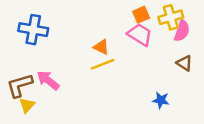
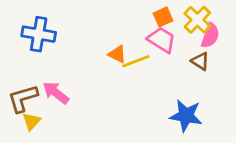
yellow cross: (171, 17) -> (197, 20), turned -30
brown triangle: (184, 63) -> (200, 61), moved
yellow line: (103, 64) -> (136, 61), moved
blue star: (161, 100) -> (186, 116), size x1.6

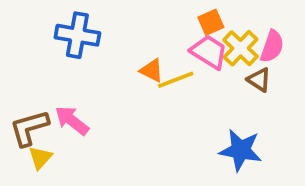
yellow cross: (197, 20) -> (241, 48), moved
blue cross: (39, 34) -> (77, 35), moved

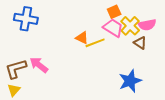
blue cross: (77, 35) -> (26, 19), moved
pink semicircle: (272, 46) -> (147, 25), turned 60
blue star: (241, 150) -> (130, 81), turned -30
yellow triangle: (40, 158) -> (14, 90), moved

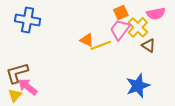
pink semicircle: (147, 25) -> (156, 14), moved
pink trapezoid: (113, 28) -> (120, 29), turned -85
pink arrow: (39, 65) -> (28, 87), moved

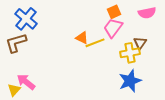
blue cross: (28, 20) -> (26, 19), turned 30
yellow cross: (138, 27) -> (130, 53), moved, turned 36
brown triangle: (148, 45) -> (140, 43), turned 32
brown L-shape: (17, 73) -> (16, 43), moved

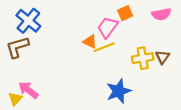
pink trapezoid: (113, 28) -> (108, 27), moved
brown triangle: (140, 43) -> (162, 57), moved
blue star: (130, 81) -> (119, 91), moved

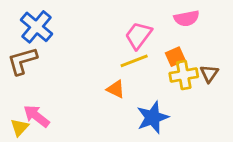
orange square: (125, 13) -> (175, 57), moved
pink semicircle: (161, 14) -> (187, 18), moved
orange triangle: (90, 42) -> (116, 89), moved

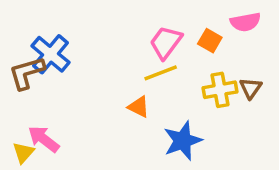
pink semicircle: (187, 18) -> (245, 22), moved
blue cross: (37, 27) -> (50, 54), moved
orange square: (175, 57) -> (210, 41), moved, turned -36

